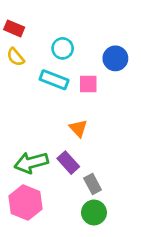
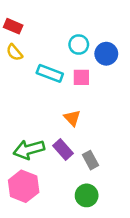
cyan circle: (63, 48) -> (79, 45), moved
gray rectangle: (93, 184) -> (91, 160), moved

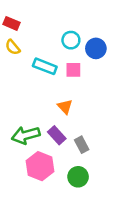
pink hexagon: (24, 186) -> (40, 166), moved

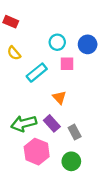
cyan circle: (71, 40) -> (57, 42), moved
yellow semicircle: (13, 47) -> (14, 53), moved
cyan rectangle: (45, 66) -> (37, 73), moved, turned -60

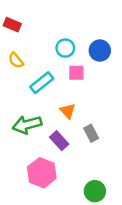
green arrow: (24, 123) -> (27, 125), moved
gray rectangle: (75, 132) -> (91, 133), moved
green circle: (71, 161) -> (95, 191), moved

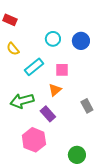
pink square: (76, 73) -> (62, 70), moved
orange triangle: (68, 111) -> (55, 90), turned 32
gray rectangle: (91, 133) -> (87, 106), moved

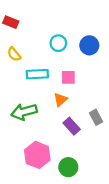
cyan rectangle: (34, 67) -> (37, 74), turned 36
purple rectangle: (48, 114) -> (72, 126), moved
green circle: (77, 155) -> (68, 167), moved

